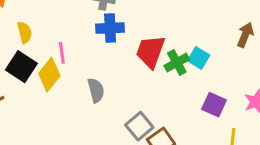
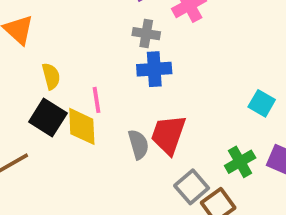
red trapezoid: (150, 52) -> (168, 135), moved
green cross: (177, 63) -> (240, 162), moved
yellow diamond: (49, 75) -> (82, 126), turned -40

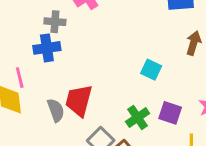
blue cross: (154, 69) -> (47, 48), moved

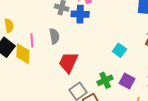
blue cross: (47, 48) -> (80, 14), moved
gray semicircle: (56, 110) -> (54, 36), moved

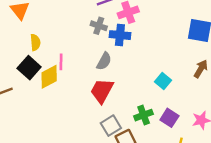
gray semicircle: (54, 36) -> (104, 61), moved, turned 35
yellow diamond: (23, 54) -> (49, 77), turned 55

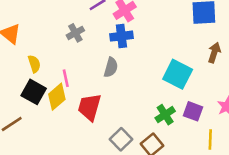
gray cross: (99, 26) -> (75, 33), moved, turned -35
cyan square: (163, 81) -> (178, 74), size x1.6
red trapezoid: (102, 91) -> (89, 107), moved
gray square: (111, 126) -> (121, 139), moved

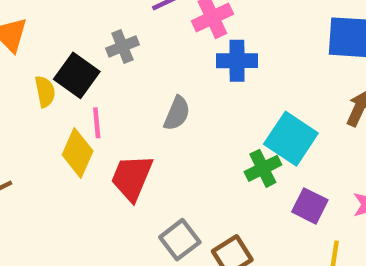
blue cross: (121, 36) -> (237, 61), moved
black square: (34, 92) -> (77, 75), moved
yellow diamond: (57, 97) -> (78, 153), turned -32
green cross: (165, 115) -> (263, 168), moved

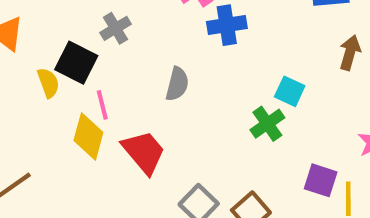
cyan square: (291, 139) -> (290, 91), size x0.6
red trapezoid: (132, 178) -> (144, 152), turned 126
purple square: (310, 206) -> (321, 180), moved

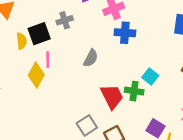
black square: (76, 63) -> (39, 34), turned 30
green cross: (267, 124) -> (134, 91), turned 30
red trapezoid: (144, 152) -> (112, 97), moved

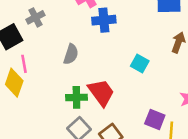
green cross: (134, 91) -> (76, 97), moved

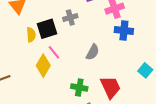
pink line: (24, 64) -> (54, 52), turned -40
green cross: (76, 97) -> (79, 88), moved

